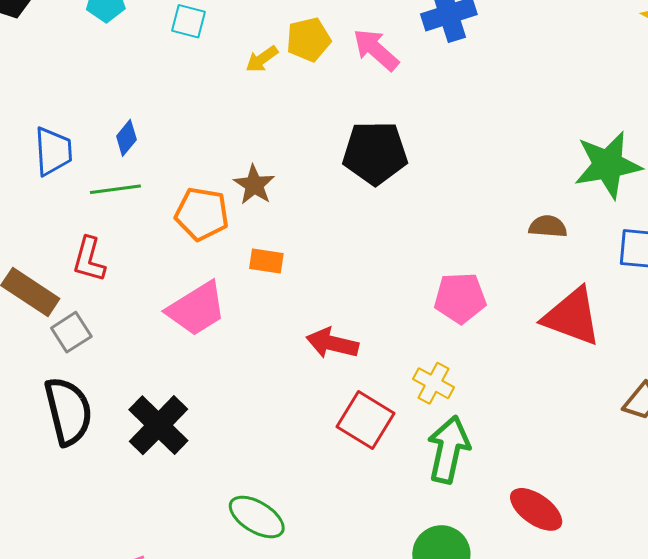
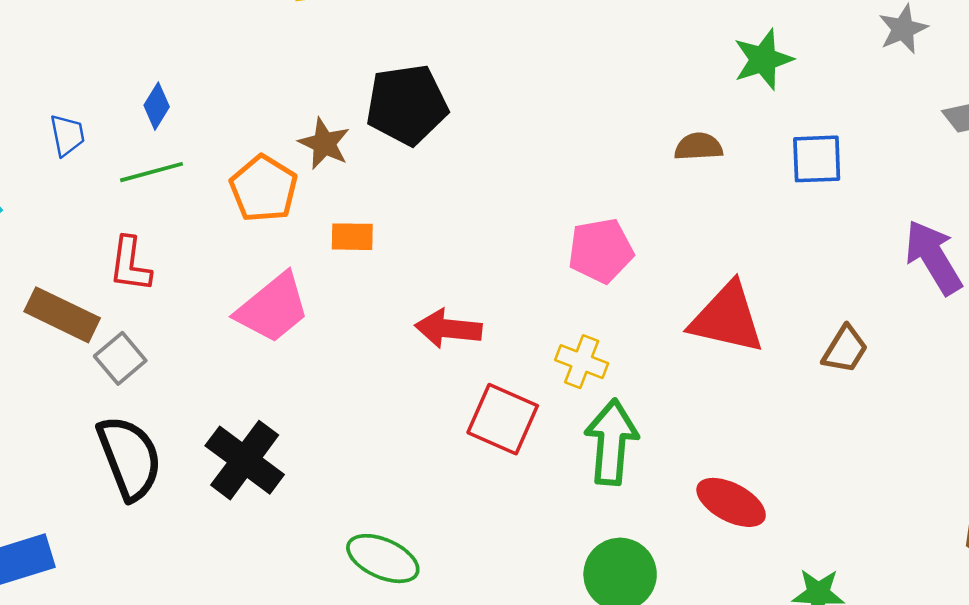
blue trapezoid: (53, 151) -> (67, 135), size x0.7
black pentagon: (375, 153) -> (407, 105), moved
green star: (608, 165) -> (763, 60), size x0.7
orange pentagon: (202, 214) -> (264, 189), turned 30
red triangle: (572, 317) -> (727, 318), moved

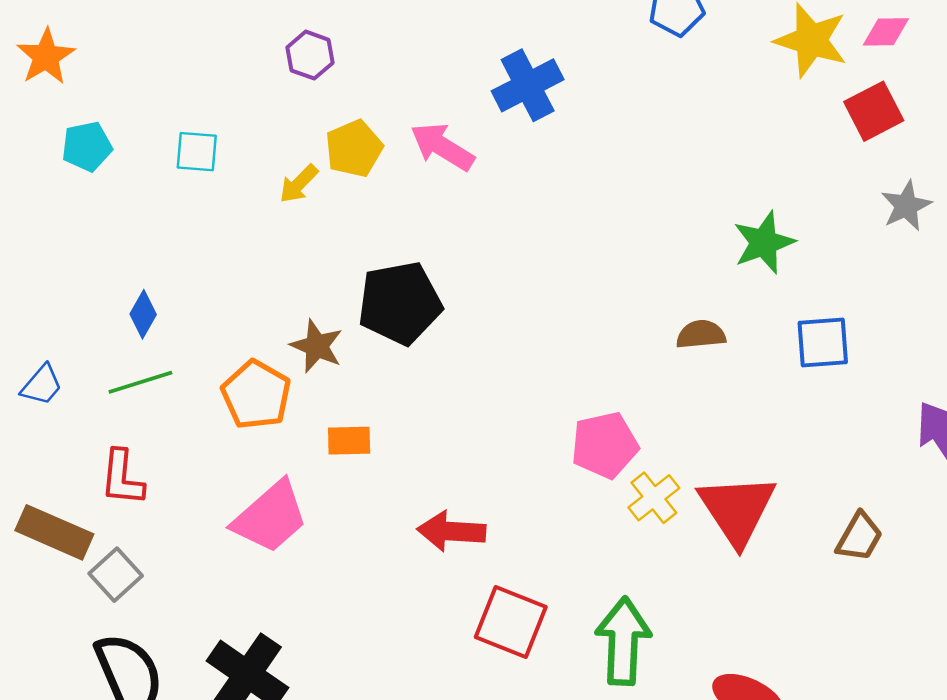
blue trapezoid: (67, 135) -> (42, 385), moved, turned 54
red triangle: (727, 318) -> (737, 509), turned 46
yellow cross: (582, 362) -> (654, 498), moved, turned 33

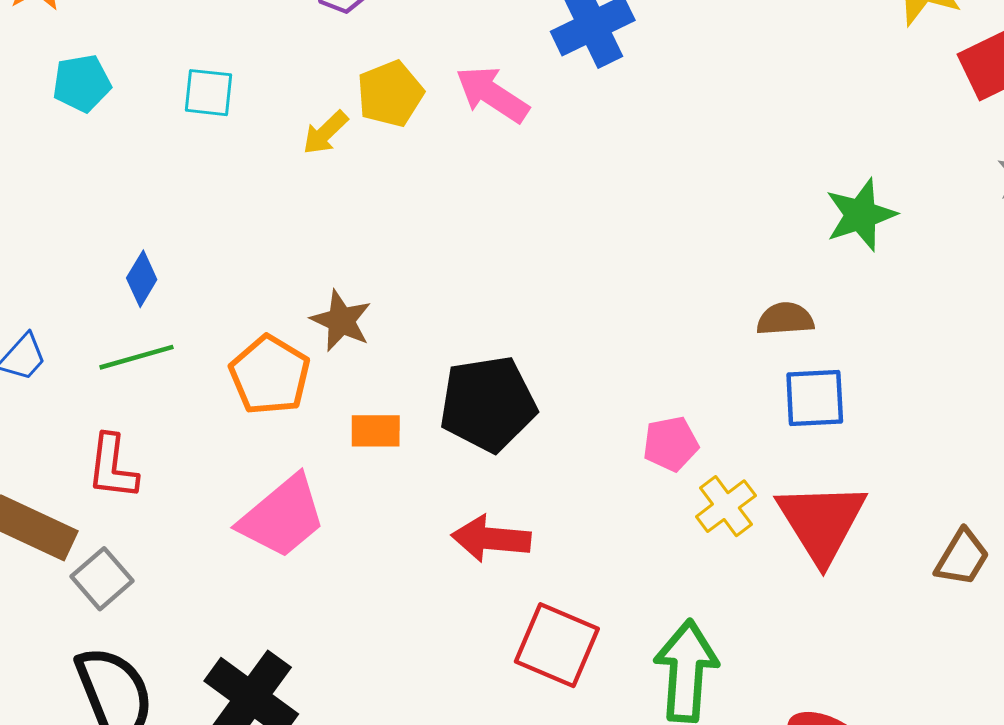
black pentagon: (400, 303) -> (488, 404), moved
blue square: (823, 342) -> (815, 398), moved
pink pentagon: (605, 445) -> (671, 444), size x0.7

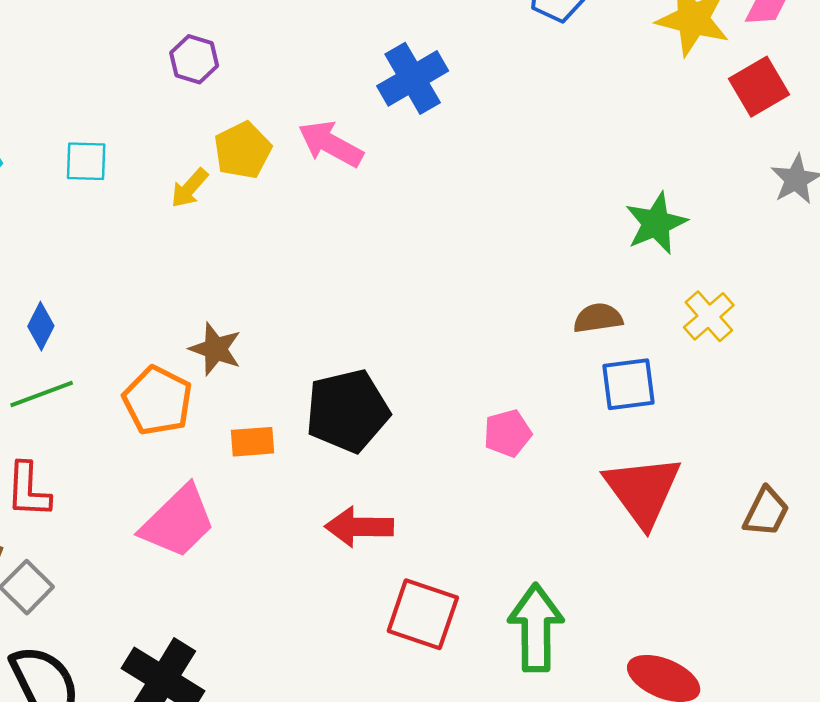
yellow cross: (726, 506) -> (709, 316), moved

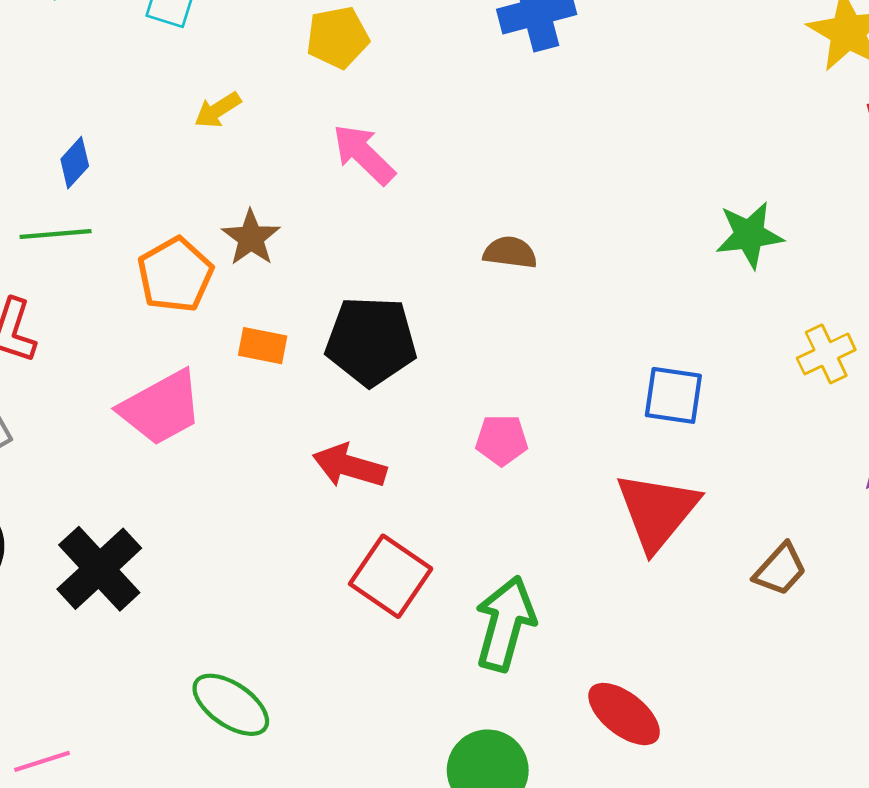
pink arrow: (331, 144) -> (364, 154), moved
yellow arrow: (189, 188) -> (218, 110), moved
yellow cross: (709, 316) -> (826, 354), moved
brown semicircle: (598, 318) -> (510, 252), moved
pink pentagon: (508, 433) -> (502, 440), moved

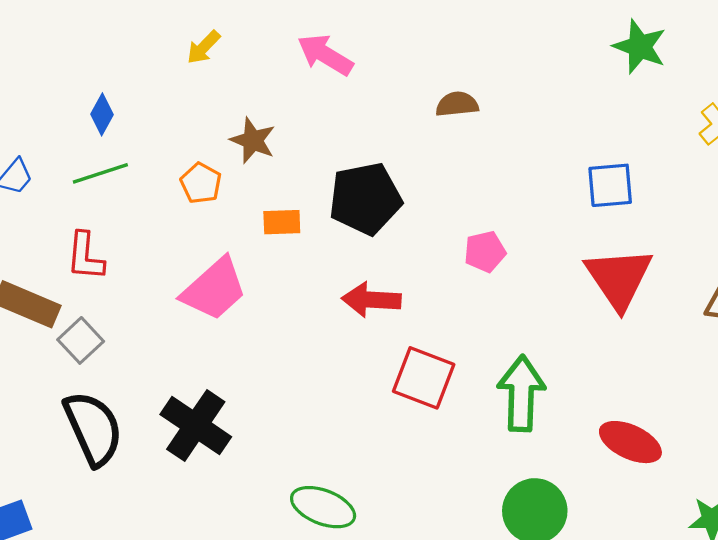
green star: (749, 235) -> (640, 47), turned -30
orange pentagon: (175, 275) -> (201, 183), size x0.7

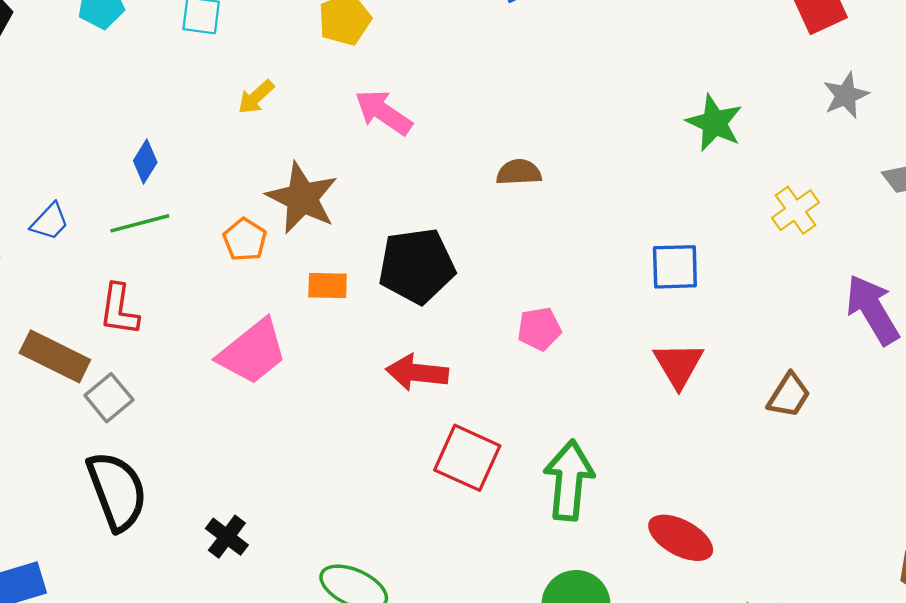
brown star: (253, 140) -> (302, 198), size x1.5
red triangle: (619, 278) -> (678, 365), size x0.7
black cross: (196, 426) -> (227, 537), moved, size x0.6

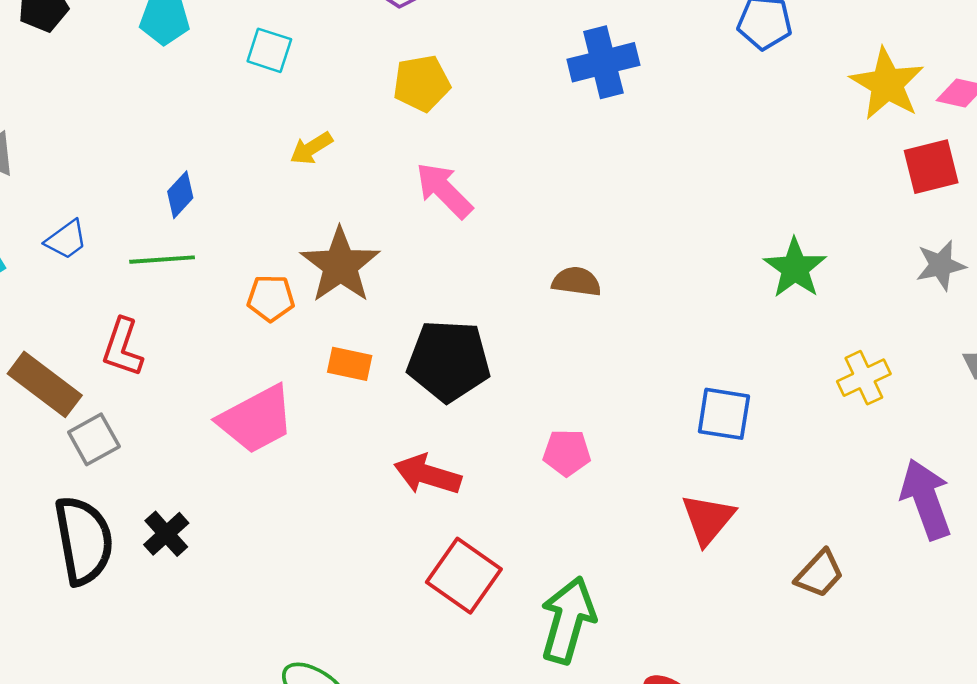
orange pentagon: (245, 240) -> (271, 298), turned 30
black cross: (227, 537) -> (166, 534), moved

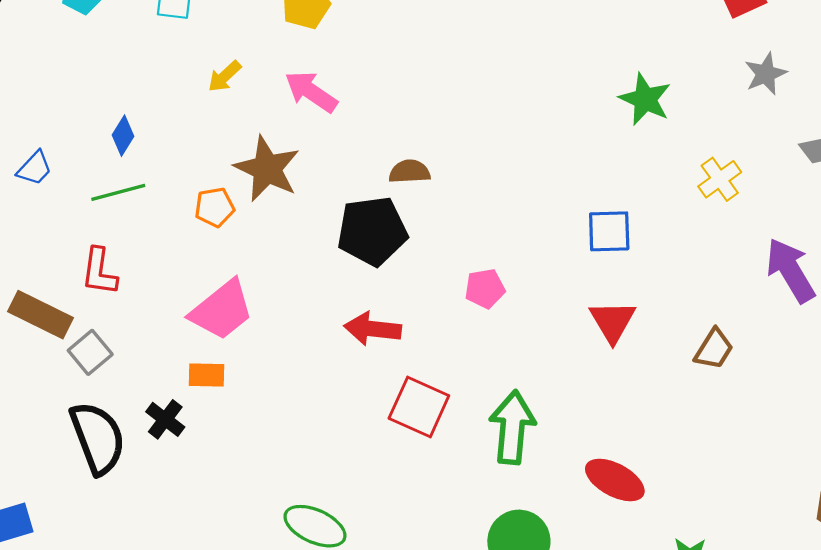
pink arrow: (444, 190) -> (311, 92), moved
blue trapezoid: (66, 240) -> (34, 168), moved
brown semicircle: (577, 282) -> (410, 172), moved
orange rectangle: (350, 364) -> (207, 375), moved

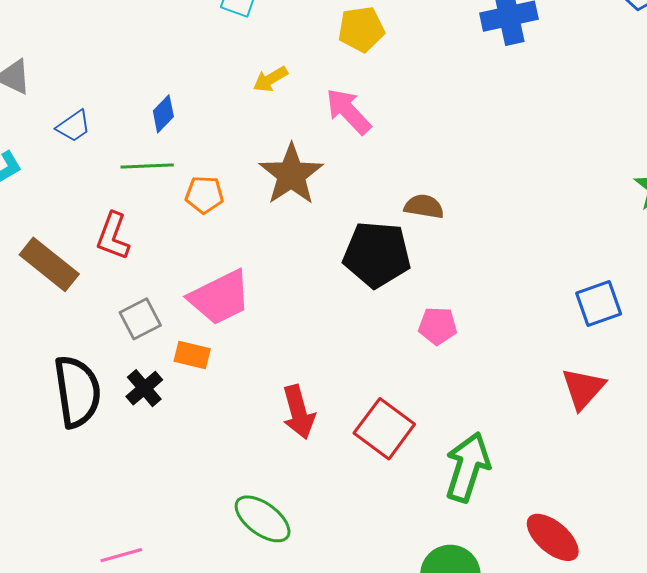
orange pentagon: (215, 207) -> (204, 195), moved
blue square: (609, 231) -> (599, 304), turned -30
pink pentagon: (485, 289) -> (438, 326), moved
red arrow: (373, 329) -> (299, 412), moved, turned -124
gray square: (90, 352) -> (140, 319), moved

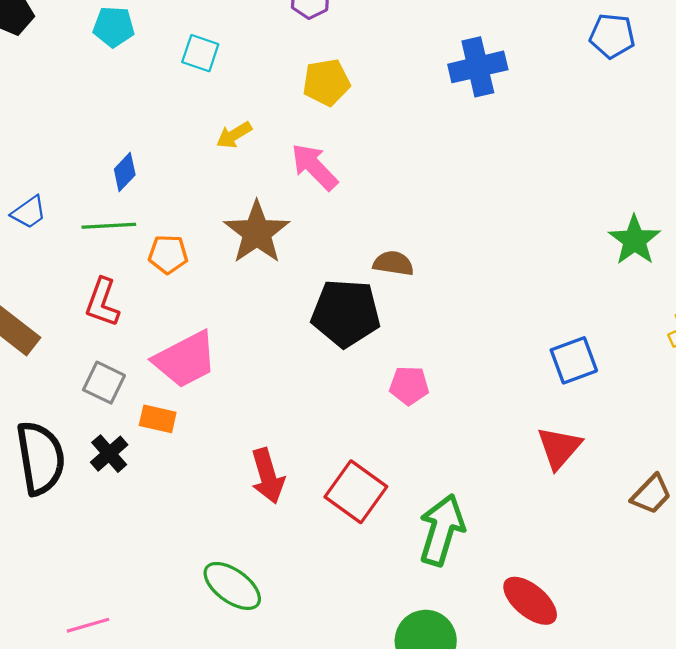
blue trapezoid: (74, 126) -> (29, 212), moved
red L-shape: (113, 236) -> (102, 302), moved
gray square: (140, 319) -> (104, 383), turned -36

